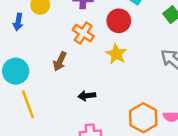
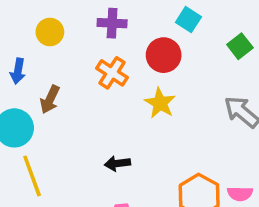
blue arrow: (18, 22) -> (18, 71), moved
brown arrow: (60, 61) -> (50, 100), moved

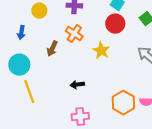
red circle: (164, 55) -> (115, 24), moved
brown arrow: (50, 100) -> (52, 49), moved

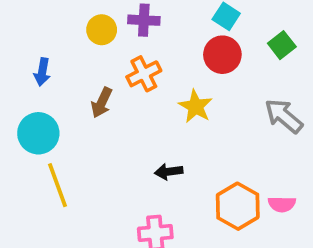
yellow circle: (39, 11) -> (102, 30), moved
orange cross: (74, 34) -> (144, 74), turned 30
black arrow: (77, 85) -> (169, 172), moved

